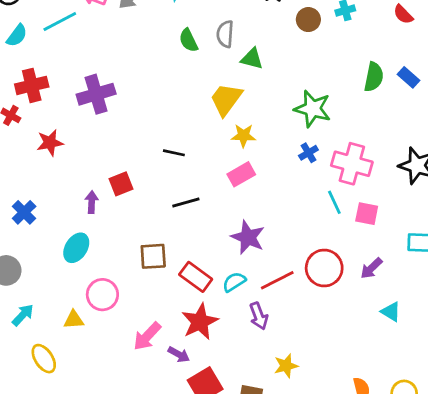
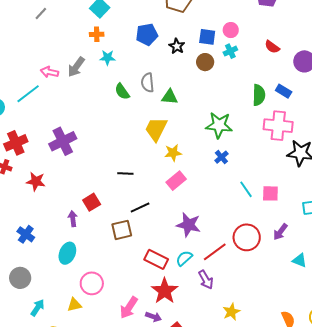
red star: (50, 143) -> (36, 181), turned 30
pink cross: (352, 164) -> (278, 126), moved
brown square: (153, 256) -> (122, 230), moved

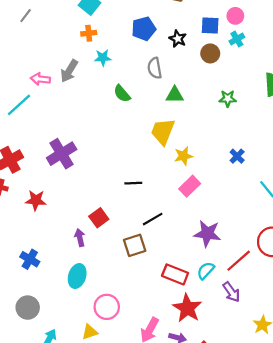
gray semicircle: (148, 83) -> (155, 68), moved
green star: (219, 125) -> (228, 99), moved, size x0.6

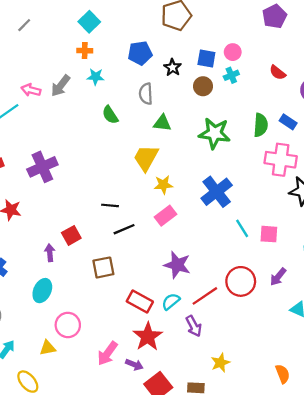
green star: (228, 99) -> (215, 133), size x1.8
blue cross: (237, 156) -> (217, 192), size x2.0
black line: (153, 219) -> (124, 229), moved

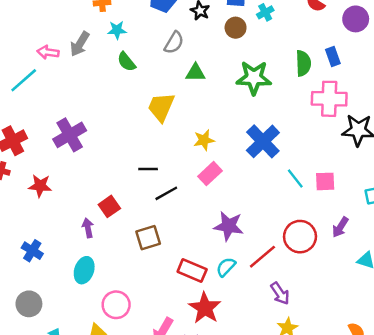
gray semicircle: (146, 94) -> (174, 43), turned -140
green semicircle: (110, 115) -> (126, 62), moved
blue rectangle: (288, 122) -> (333, 57), turned 42
yellow trapezoid: (146, 158) -> (161, 107), moved
purple arrow: (194, 326) -> (280, 293), moved

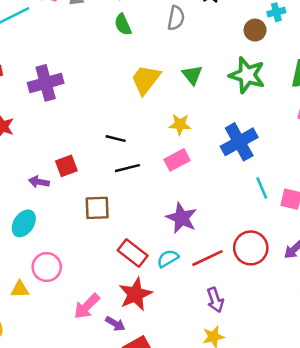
brown circle: (236, 28) -> (255, 30), moved
gray semicircle: (174, 43) -> (176, 18), turned -35
green triangle: (195, 73) -> (192, 75), moved, turned 35
purple arrow: (88, 228) -> (39, 182), turned -84

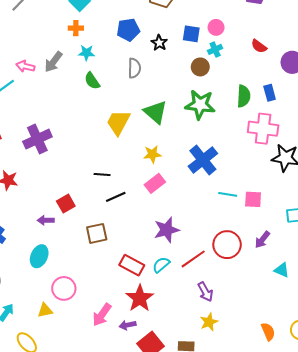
green triangle: (192, 75) -> (155, 112), size x1.4
cyan line: (262, 188) -> (228, 194), turned -48
purple star: (182, 218) -> (167, 230), turned -30
purple arrow: (115, 324) -> (127, 325), turned 147

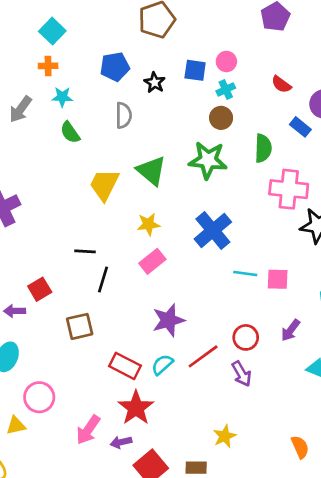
brown circle: (200, 67) -> (221, 118), moved
blue rectangle: (270, 93) -> (300, 127), moved, turned -35
black line: (116, 197) -> (103, 279), turned -48
red circle: (227, 245) -> (246, 337), size x0.7
purple arrow: (205, 292) -> (242, 374), moved

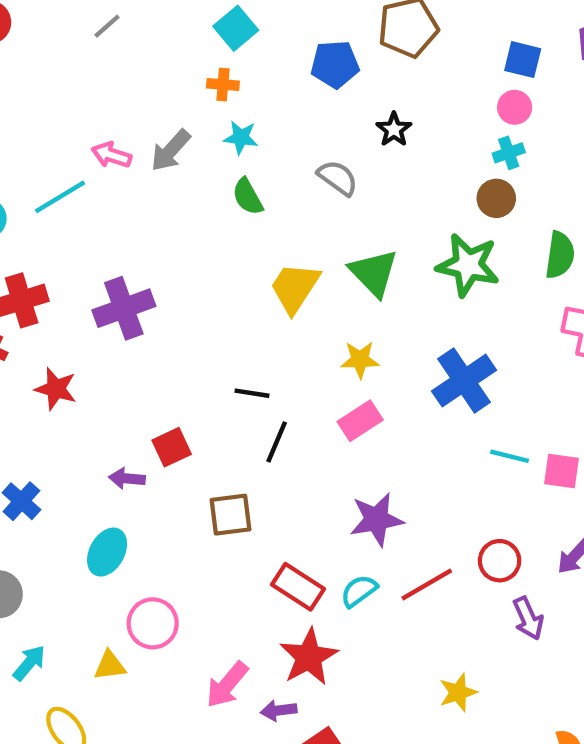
blue pentagon: (115, 67) -> (335, 64), moved
blue square: (195, 70) -> (523, 60), moved
gray semicircle: (124, 115) -> (338, 178), turned -60
purple arrow: (242, 374) -> (528, 618), moved
yellow star: (225, 436) -> (458, 692), moved

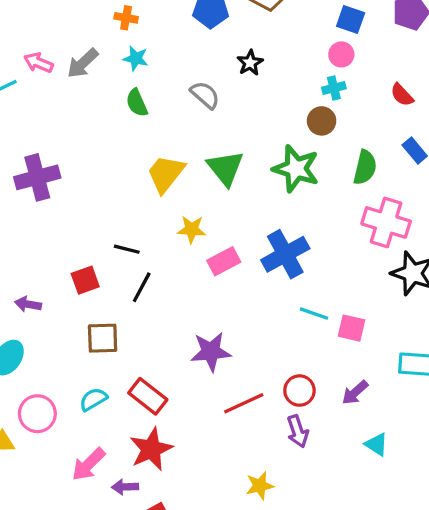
yellow star: (360, 360) -> (192, 229), moved
pink rectangle: (360, 421) -> (224, 261), moved
red square: (172, 447) -> (85, 280), moved
cyan semicircle: (359, 591) -> (93, 399), moved
purple arrow: (528, 618) -> (298, 431), moved

